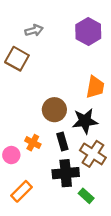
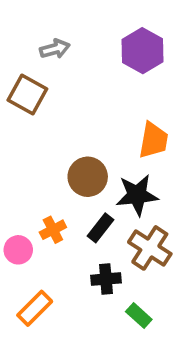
black rectangle: (62, 141) -> (100, 228), turned 54
orange cross: (33, 143) -> (53, 230), turned 35
black cross: (66, 173) -> (106, 279), size x0.7

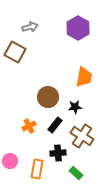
black star: (137, 195) -> (75, 107), size x0.6
pink circle: (18, 250) -> (10, 161), moved
orange rectangle: (35, 308) -> (37, 169), moved, turned -36

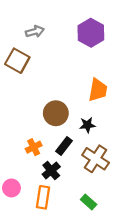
black cross: (58, 153) -> (51, 170), moved, turned -35

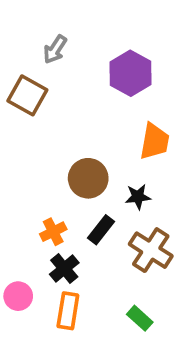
gray arrow: (35, 32) -> (55, 49), turned 138
purple hexagon: (91, 33) -> (131, 73), moved
black cross: (51, 170) -> (64, 268), moved

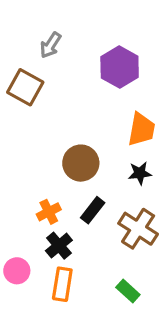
black star: (138, 197) -> (140, 173), moved

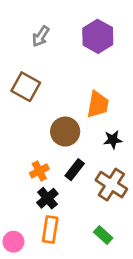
purple hexagon: (120, 67) -> (98, 36), moved
brown square: (25, 87) -> (26, 87), moved
orange trapezoid: (141, 129) -> (98, 104), moved
pink circle: (17, 271) -> (13, 242), moved

